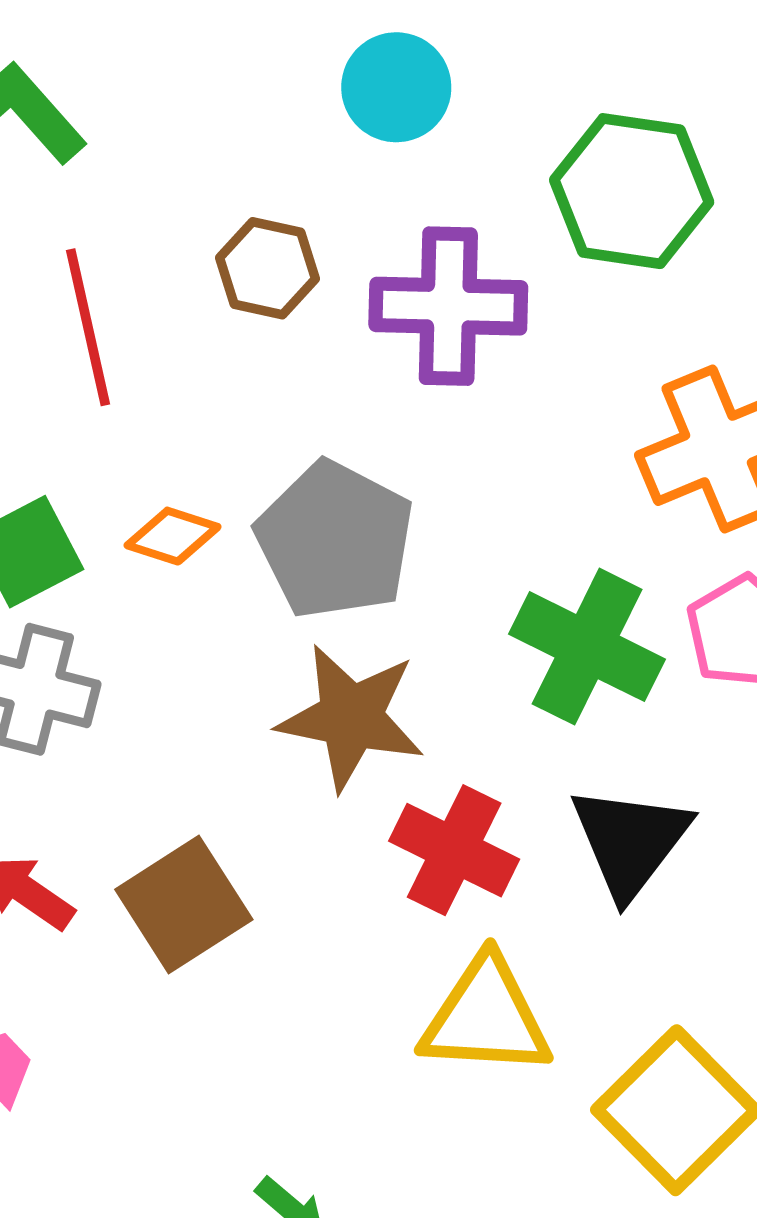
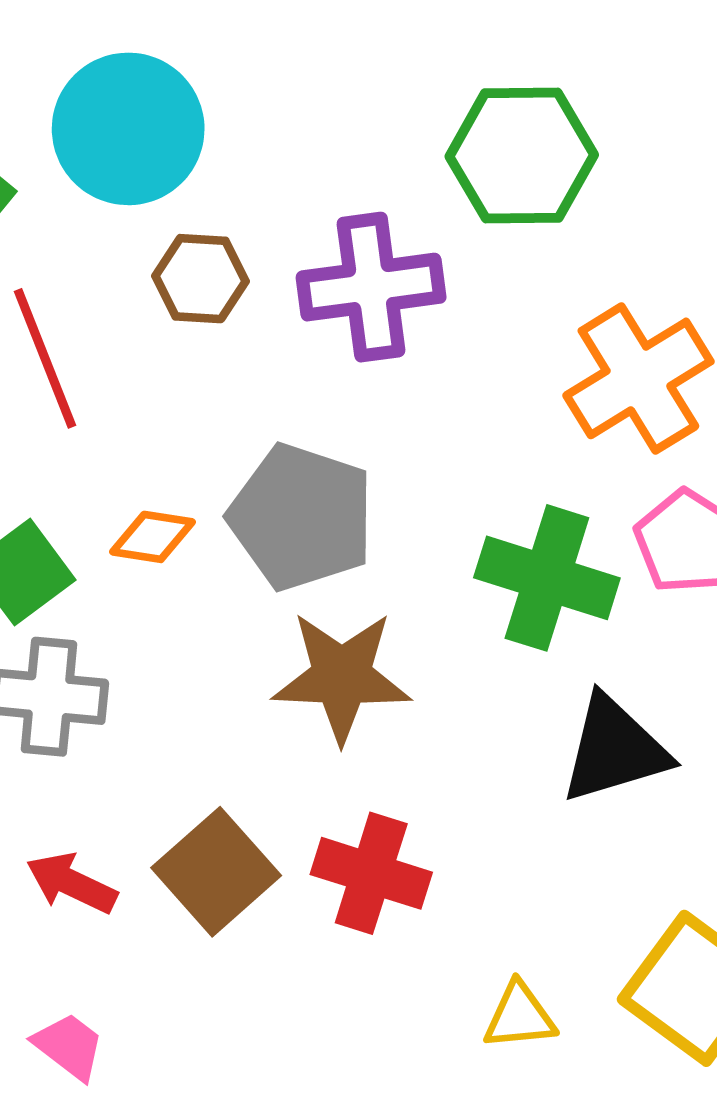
cyan circle: (396, 87) -> (128, 129), moved, size x1.5
black triangle: (630, 841) -> (614, 749), turned 45
red cross: (454, 850) -> (371, 873), moved
yellow triangle: (486, 1017) -> (520, 1016), moved, size x0.6

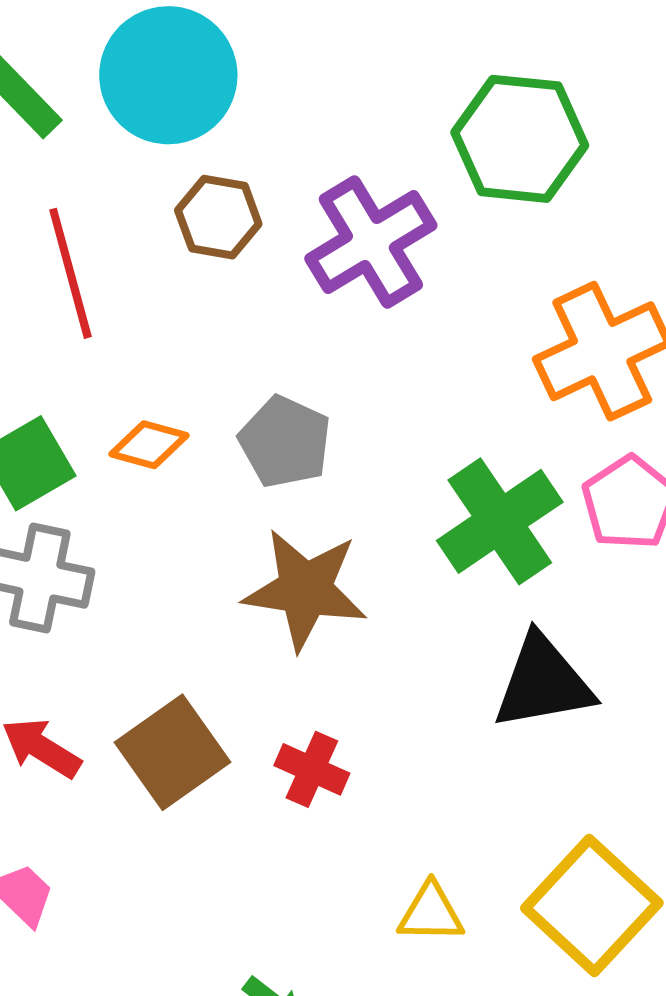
purple cross: (371, 287) -> (371, 242), turned -30
gray pentagon: (301, 517) -> (285, 442), size x0.7
green cross: (547, 578) -> (500, 521), turned 32
red cross: (371, 873) -> (312, 769), size x0.7

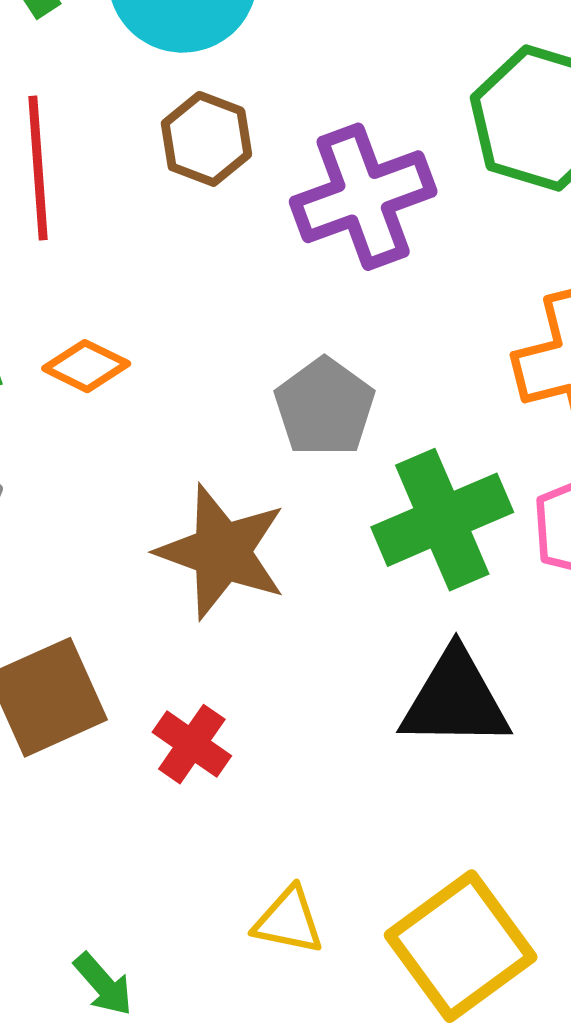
gray pentagon: (285, 442) -> (325, 407), moved

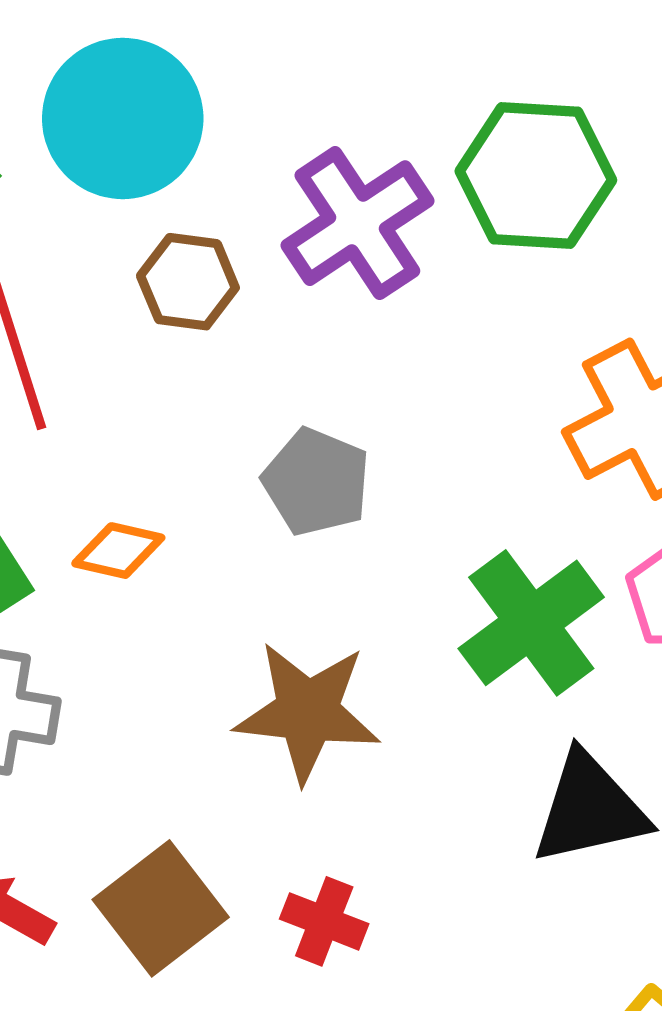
purple cross: (363, 197) -> (357, 223), moved
gray pentagon: (325, 407) -> (316, 482), moved

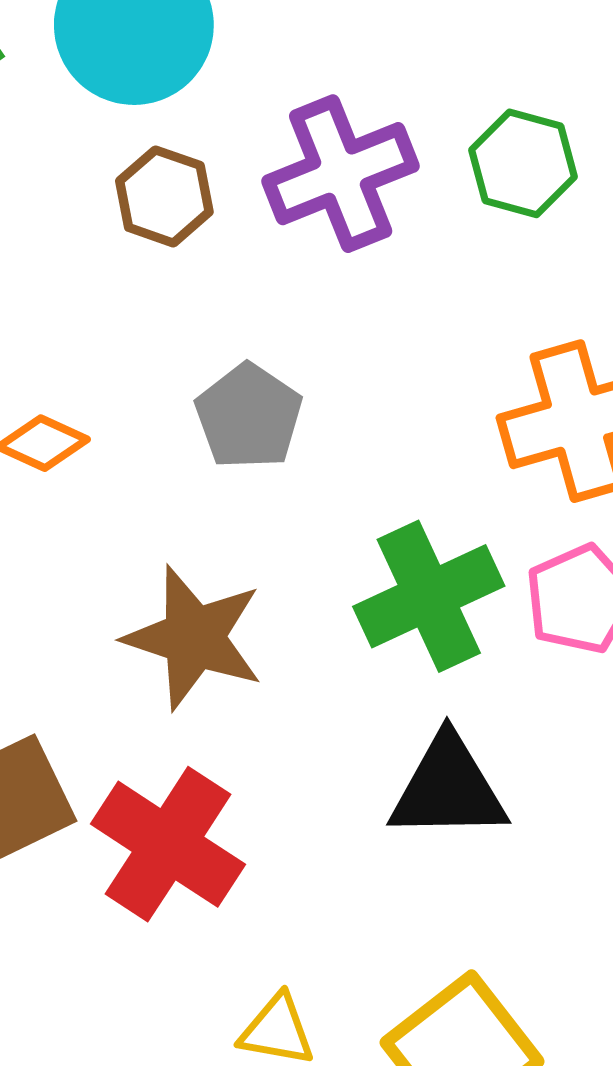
green hexagon: (536, 176) -> (523, 163), size x0.7
red cross: (324, 921) -> (168, 844), size x1.8

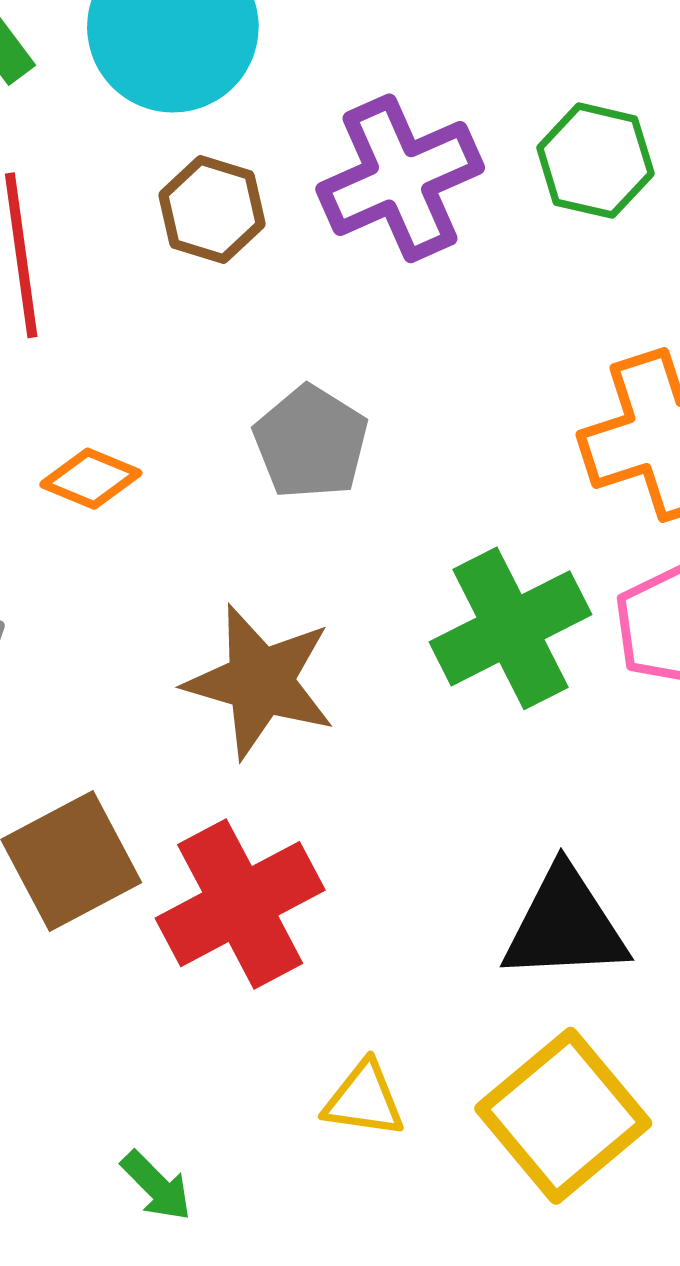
black triangle: (448, 788) -> (565, 925), moved
red cross: (168, 844) -> (240, 904), turned 31

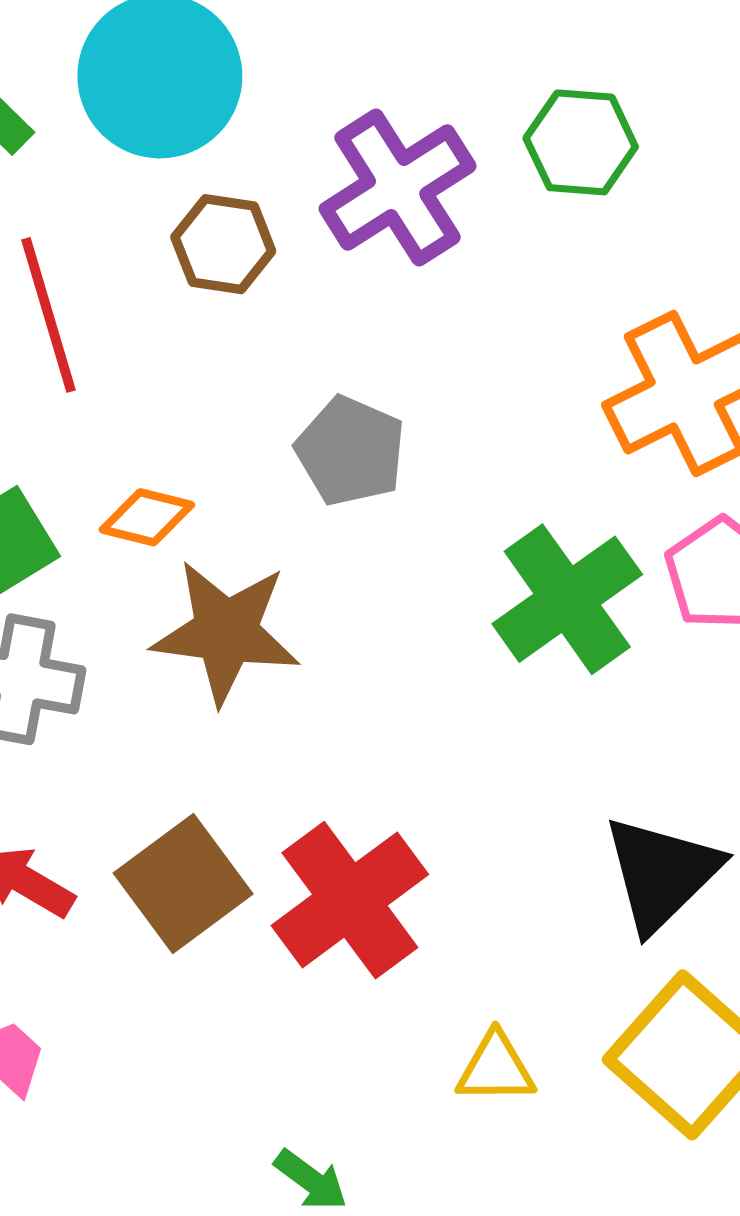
brown star: (260, 681) -> (226, 632), moved
black triangle: (565, 925) -> (662, 873), turned -33

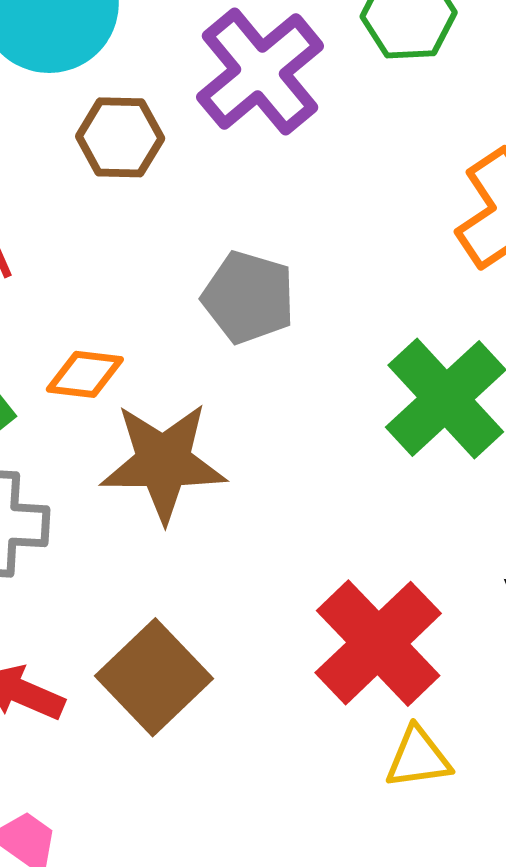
red cross: (350, 900) -> (378, 643), moved
yellow triangle: (496, 1068) -> (418, 758), moved

